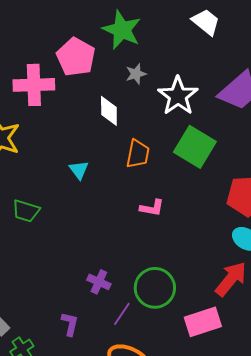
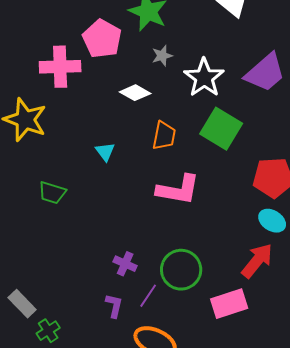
white diamond: (109, 111) -> (135, 93), turned -60
pink L-shape: (152, 208) -> (178, 190), size x1.8
purple L-shape: (70, 324) -> (114, 306), moved

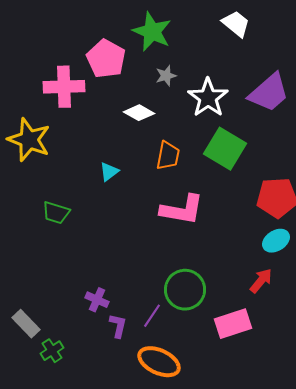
cyan triangle: (105, 152) -> (109, 172), turned 30
cyan ellipse: (272, 221) -> (276, 241), turned -64
red arrow: (257, 261) -> (261, 281), size x0.7
purple cross: (125, 264) -> (97, 300), moved

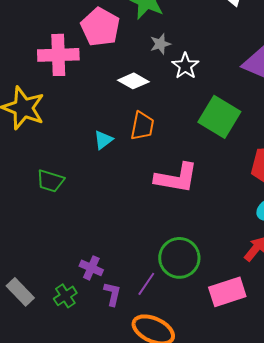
white star: (208, 98) -> (185, 66), moved, size x0.7
orange trapezoid: (168, 156) -> (142, 126), moved
green cross: (52, 351) -> (65, 296), moved

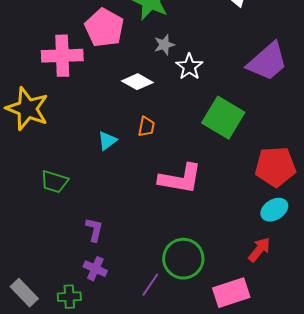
orange trapezoid: (142, 126) -> (146, 127), size x0.7
purple L-shape: (112, 294) -> (94, 230), moved
green cross: (65, 296) -> (69, 297), turned 30

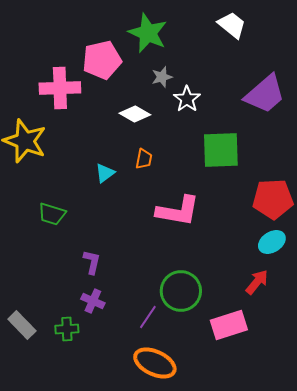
pink pentagon: (104, 28) -> (102, 60), turned 30
green square: (223, 118) -> (221, 150), turned -33

